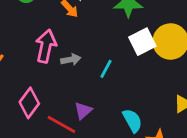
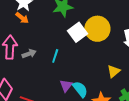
purple triangle: (83, 111) -> (66, 86), moved

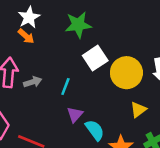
yellow circle: (97, 29) -> (126, 73), moved
purple triangle: (66, 86) -> (75, 115), moved

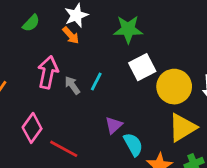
gray arrow: (33, 82) -> (72, 85), turned -114
cyan line: (65, 86) -> (96, 82), moved
yellow triangle: (138, 110) -> (182, 128), size x1.6

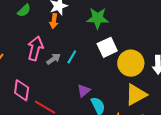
orange arrow: (71, 35) -> (54, 21), turned 48
gray arrow: (72, 85) -> (53, 59), turned 88
pink diamond: (32, 128) -> (22, 90), turned -30

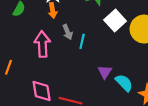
gray arrow: (53, 59) -> (68, 32), moved, turned 120

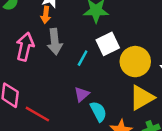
gray arrow: (68, 32) -> (55, 42), size x1.5
cyan line: (82, 41) -> (83, 58), moved

